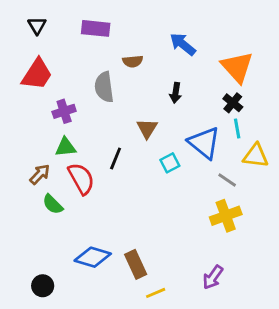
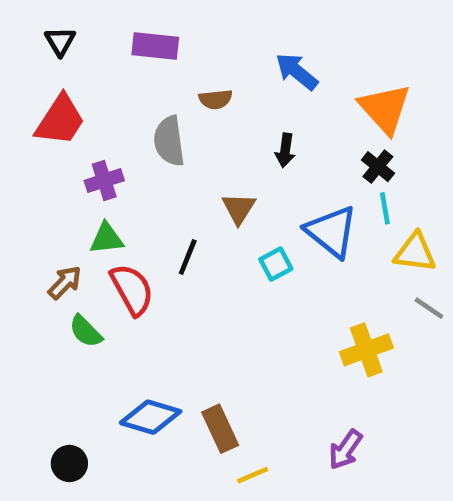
gray line: (227, 180) -> (429, 308), moved

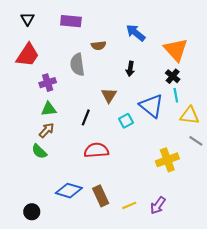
brown arrow: (65, 283) -> (47, 130), moved
red semicircle: (132, 290) -> (96, 150), moved, turned -65
yellow line: (253, 475) -> (129, 205), moved

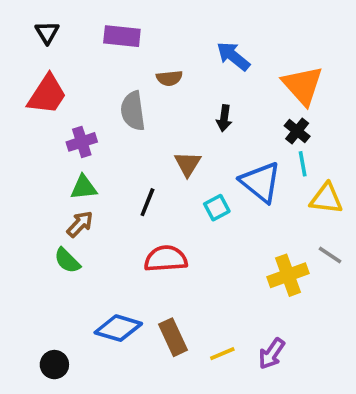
gray line: (196, 141) -> (330, 255), moved

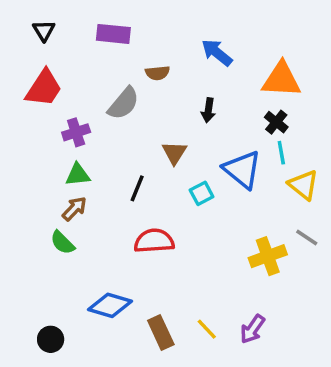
orange triangle: (303, 85) -> (281, 80), turned -45
gray semicircle: (133, 111) -> (124, 103), turned -132
yellow triangle: (326, 199) -> (303, 185), turned 32
brown rectangle: (173, 337) -> (161, 333), moved
yellow line: (222, 354) -> (207, 329), turned 70

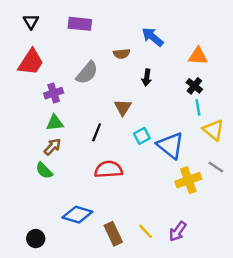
brown semicircle: (157, 73) -> (122, 54), moved
orange triangle: (281, 80) -> (198, 56), size x0.7
blue triangle: (242, 170) -> (170, 145), moved

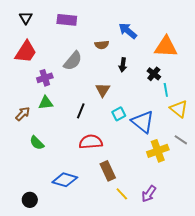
orange triangle: (198, 56) -> (166, 47), size x1.4
black cross: (194, 86) -> (154, 74), moved
brown arrow: (52, 147) -> (23, 114), moved
brown rectangle: (113, 234) -> (108, 171), moved

